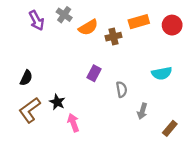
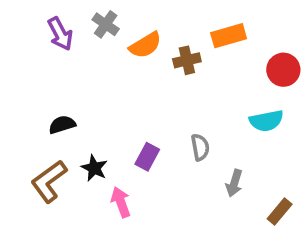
red circle: (172, 25) -> (283, 70), moved
purple rectangle: (94, 73) -> (147, 157), moved
black semicircle: (26, 78) -> (62, 125), moved, turned -133

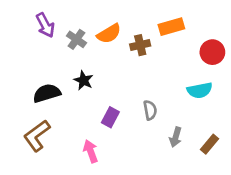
gray cross: (106, 24) -> (76, 39), moved
black semicircle: (62, 125) -> (47, 93), size x1.4
black star: (94, 168) -> (84, 80), moved
brown rectangle: (280, 212) -> (210, 144), moved

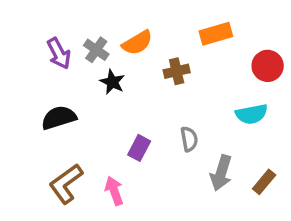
purple arrow: (45, 25) -> (59, 53), moved
brown cross: (140, 45) -> (177, 71), moved
black star: (84, 80) -> (112, 82), moved
brown L-shape: (37, 136) -> (66, 184), moved
gray arrow: (176, 137) -> (221, 173), size x1.4

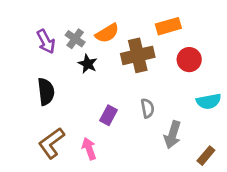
red circle: (268, 66) -> (189, 60), moved
brown cross: (177, 71) -> (138, 55), size x1.6
cyan semicircle: (252, 114) -> (209, 101), moved
black semicircle: (59, 118) -> (46, 92), turned 100
brown rectangle: (264, 182) -> (206, 156), moved

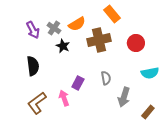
orange rectangle: (168, 26) -> (112, 14), moved, turned 66
pink arrow: (89, 149) -> (64, 98), moved

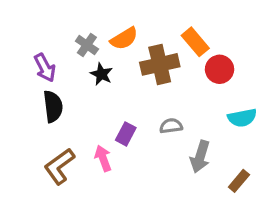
orange rectangle: (112, 14) -> (195, 42), moved
purple arrow: (33, 30) -> (45, 68), moved
gray semicircle: (106, 78) -> (171, 126), turned -88

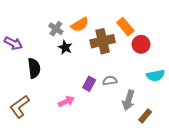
purple arrow: (45, 68) -> (13, 43), moved, turned -36
purple rectangle: (126, 134) -> (89, 84), moved
pink arrow: (103, 158) -> (66, 101), turned 84
brown L-shape: (59, 166) -> (20, 107), moved
brown rectangle: (239, 181) -> (145, 116), moved

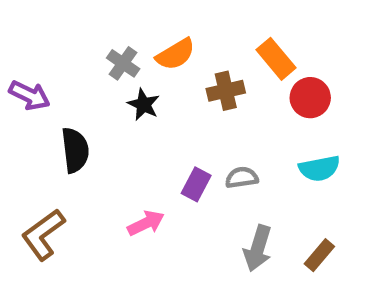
brown cross: (103, 41) -> (226, 91), size x0.7
cyan semicircle: (156, 75) -> (319, 168), moved
gray arrow: (129, 100) -> (258, 248), moved

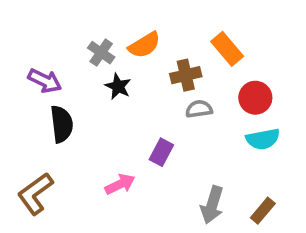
purple arrow: (29, 95) -> (45, 81), moved
red circle: (310, 98) -> (255, 98), moved
gray semicircle: (242, 178) -> (199, 109), moved

